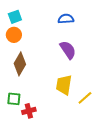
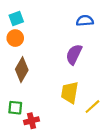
blue semicircle: (66, 19) -> (85, 21), moved
purple semicircle: (68, 50) -> (74, 54), turned -120

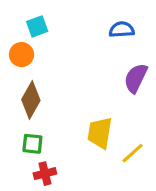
cyan square: (16, 18) -> (37, 26), moved
purple semicircle: (74, 54) -> (136, 78), moved
green square: (15, 108) -> (32, 144), moved

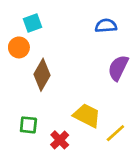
brown diamond: (31, 100) -> (42, 75), moved
yellow trapezoid: (100, 133) -> (87, 115), turned 108
red cross: (45, 174) -> (60, 140), moved, turned -30

